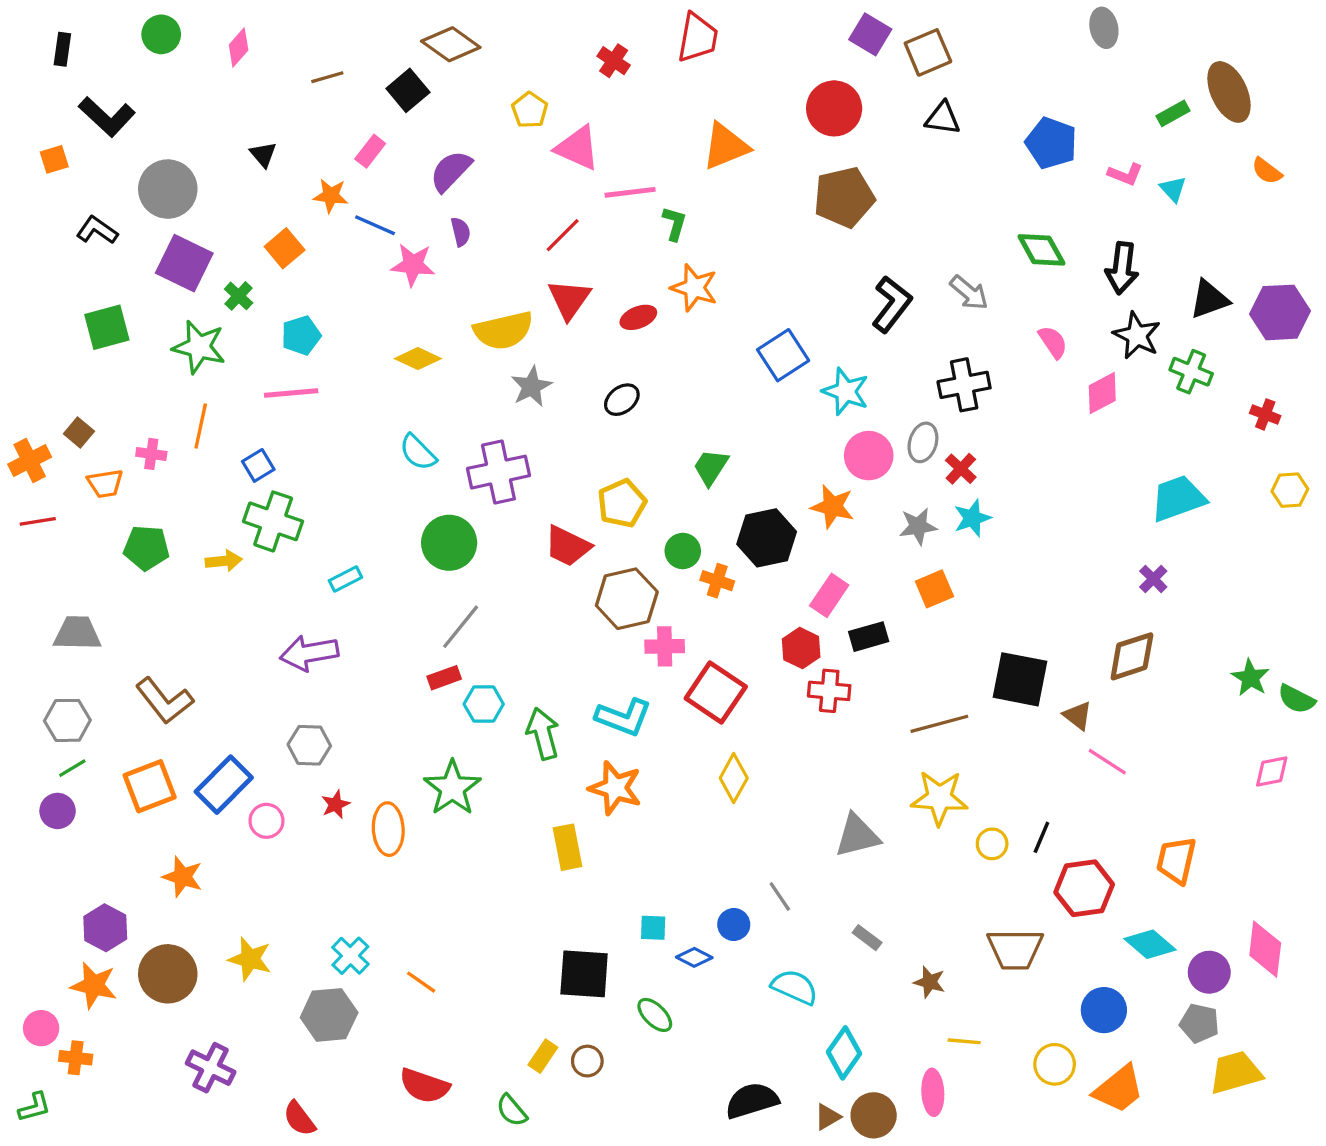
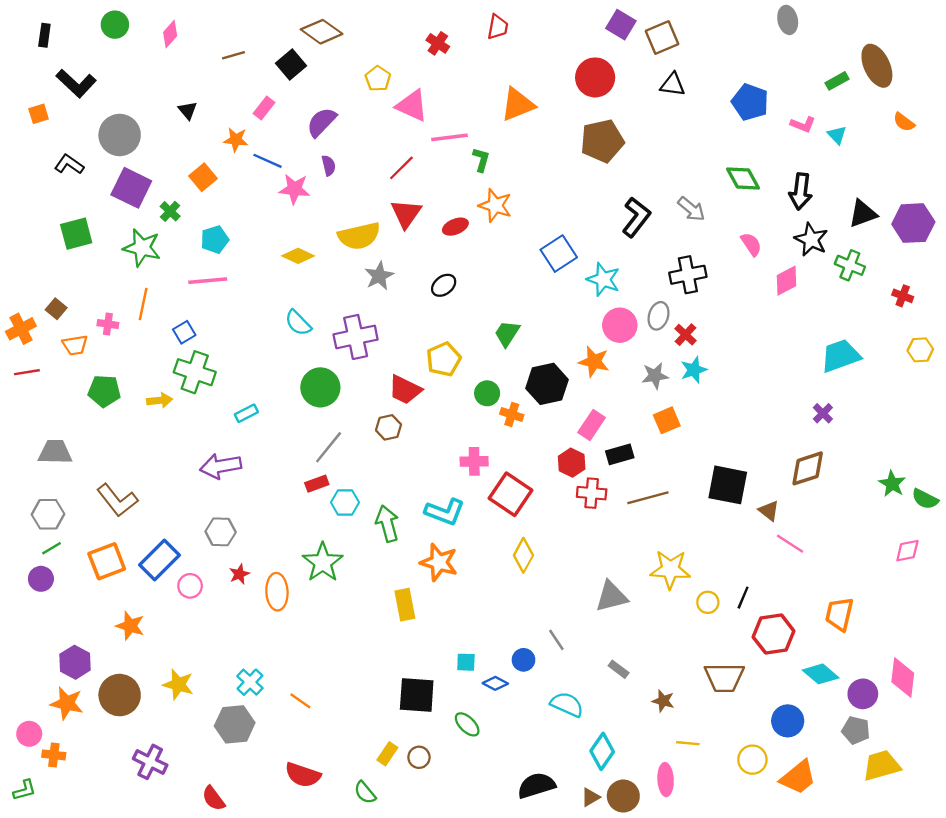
red trapezoid: (698, 38) -> (498, 27), size x0.7
brown hexagon: (627, 599) -> (388, 427), moved, size x0.6
brown line: (939, 724) -> (648, 498), moved

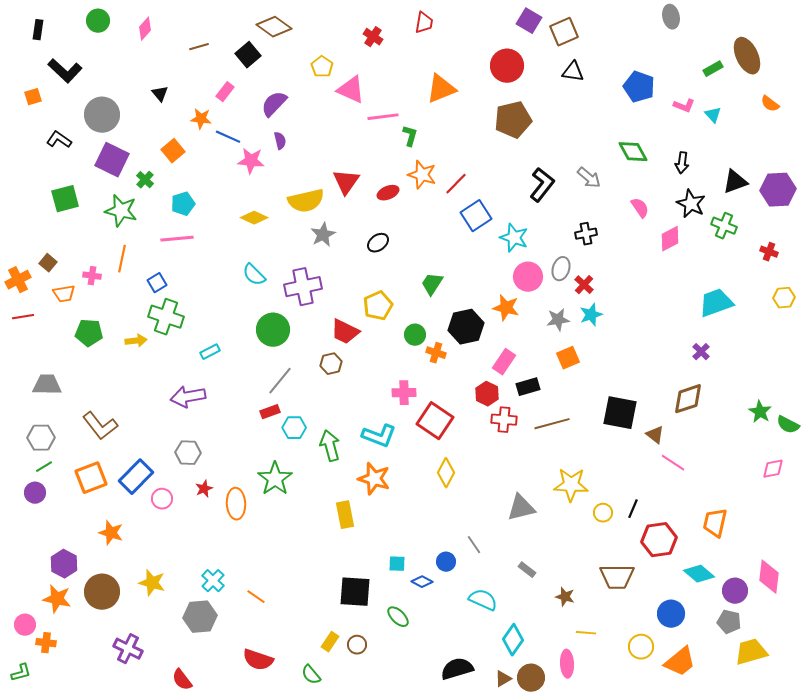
red line: (401, 168) -> (456, 184), moved
black arrow: (801, 191) -> (682, 163), size x0.7
black cross: (688, 275) -> (586, 234), size x0.7

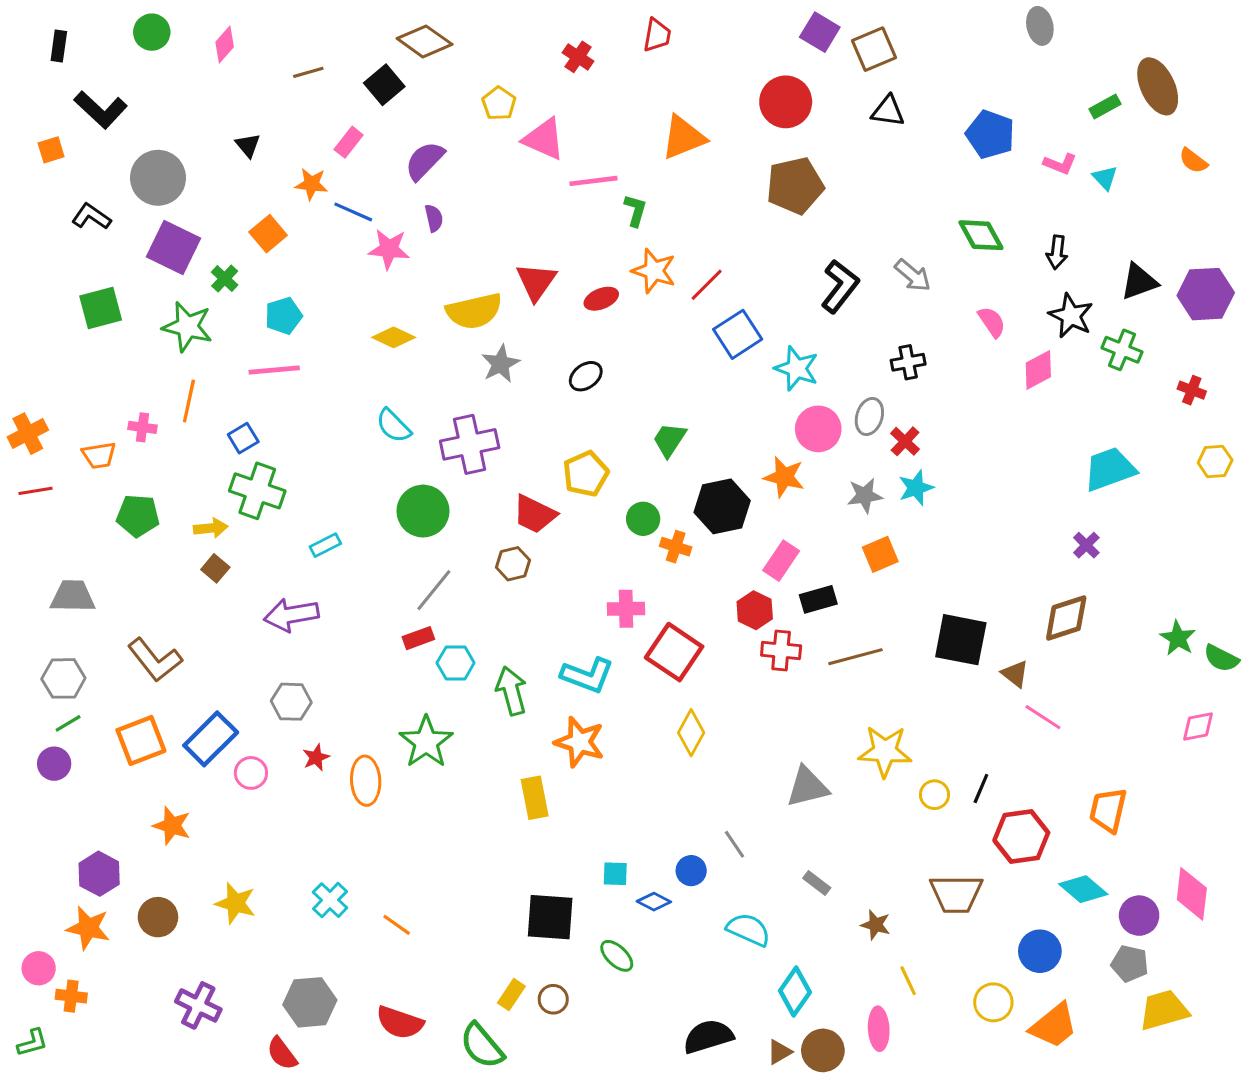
brown square: (48, 263) -> (215, 568), moved
brown circle: (102, 592) -> (158, 917), size x0.7
gray hexagon: (200, 617) -> (310, 1002), moved
yellow line: (586, 633) -> (908, 981), turned 60
green semicircle: (311, 675) -> (482, 1046), size x1.5

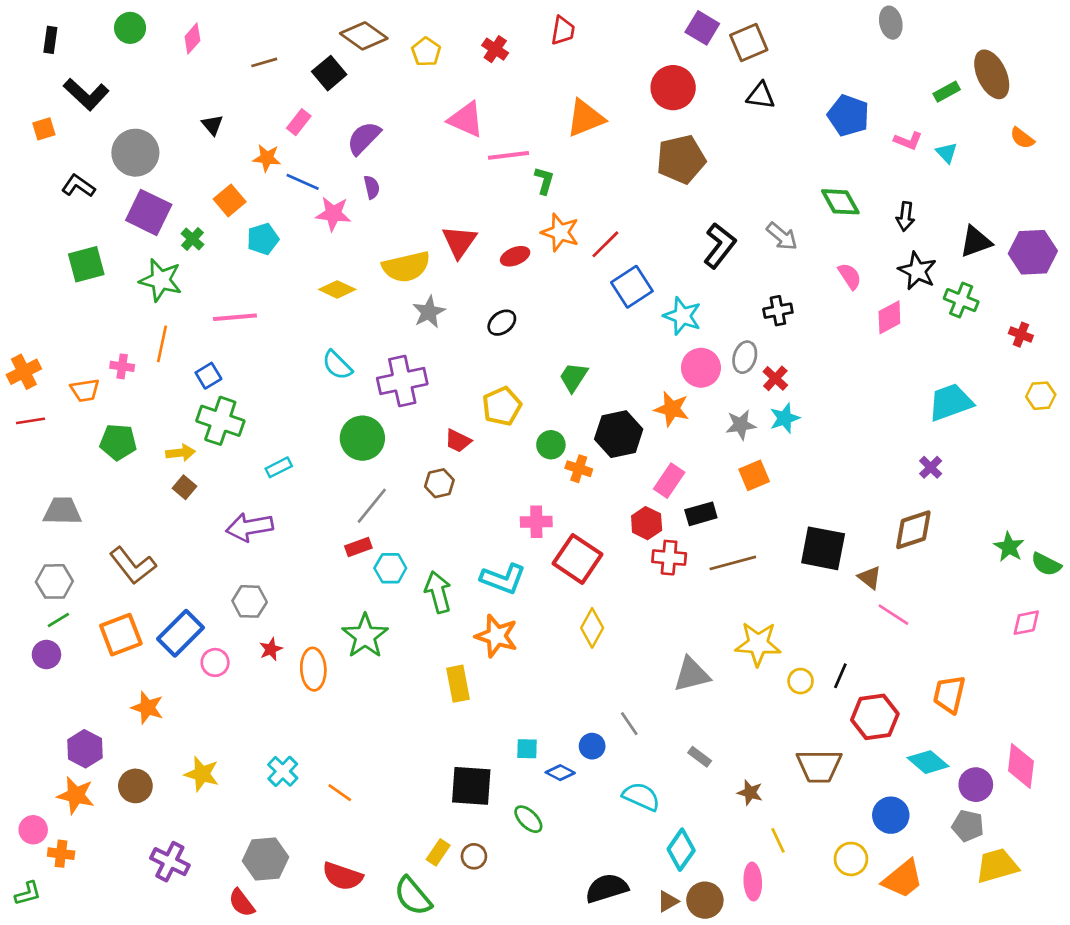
yellow pentagon: (499, 103) -> (426, 52), moved
cyan pentagon: (284, 316) -> (263, 239), moved
red trapezoid: (535, 514) -> (458, 441), size x0.7

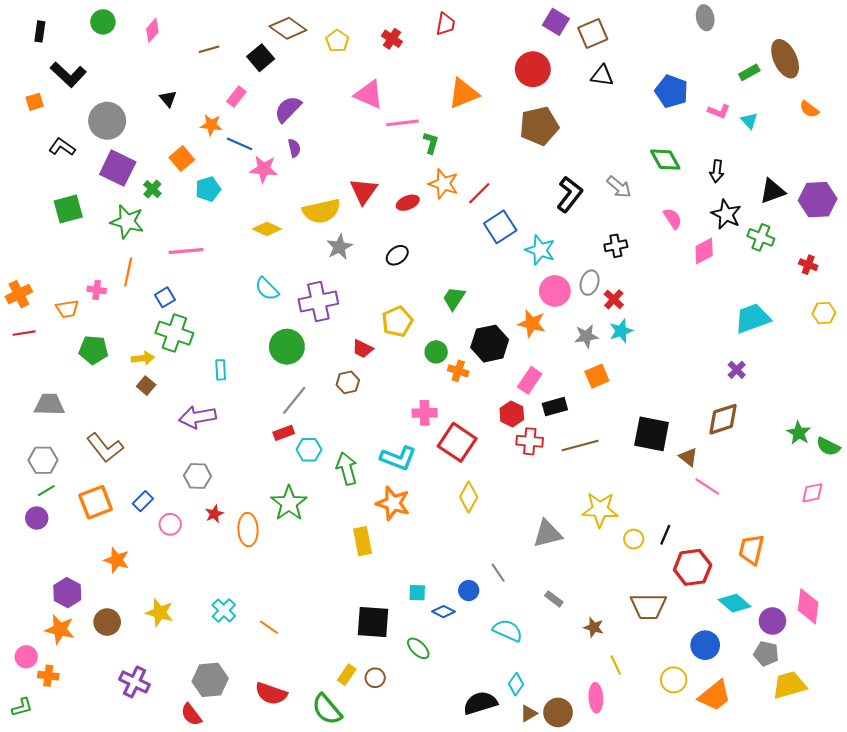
cyan rectangle: (279, 467) -> (221, 370), turned -66
blue rectangle: (181, 633) -> (143, 501), size x0.6
cyan diamond: (681, 850) -> (516, 684), moved, size x0.7

